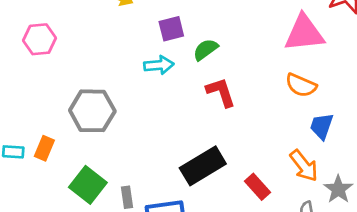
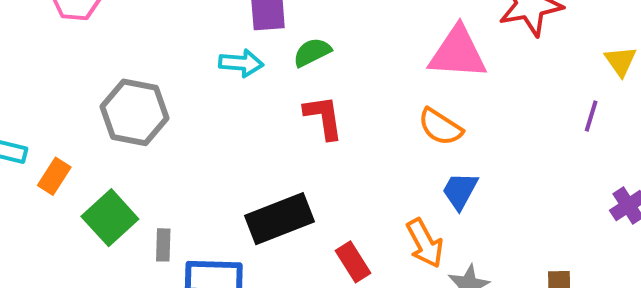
orange rectangle: (44, 148) -> (54, 176), moved

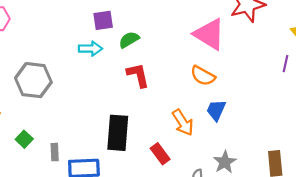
pink triangle: (458, 53) -> (209, 34), turned 32
green square: (110, 218) -> (24, 139), size x0.6
black rectangle: (280, 219) -> (118, 133), turned -60
orange arrow: (425, 243) -> (183, 122), moved

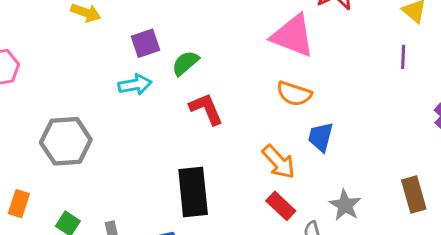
red rectangle: (160, 154) -> (281, 206), moved

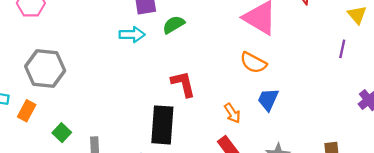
red L-shape: (206, 109) -> (183, 84), moved
gray hexagon: (66, 141) -> (45, 68), moved
orange arrow: (279, 162) -> (232, 113), size x0.7

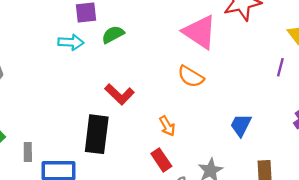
red L-shape: (183, 84) -> (120, 94), turned 144
blue trapezoid: (268, 100) -> (241, 125), moved

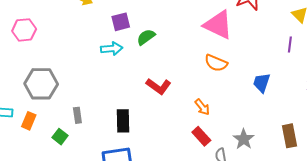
blue trapezoid: (241, 125) -> (262, 83), moved
black rectangle: (97, 134) -> (123, 121), moved, size x0.7
gray rectangle: (28, 152) -> (77, 115), moved

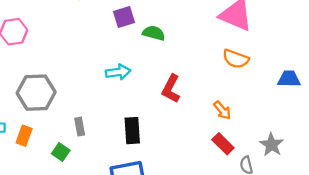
green semicircle: (146, 37) -> (154, 33), turned 54
cyan arrow: (112, 49) -> (118, 72), moved
blue trapezoid: (262, 83) -> (289, 79), turned 75
red L-shape: (159, 86) -> (171, 89), turned 85

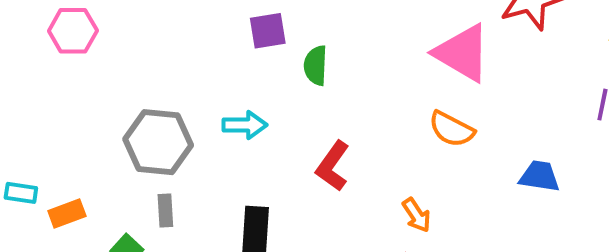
green semicircle: (154, 33) -> (316, 65), turned -110
gray hexagon: (36, 93) -> (158, 142), moved
orange rectangle: (24, 136) -> (67, 213), turned 42

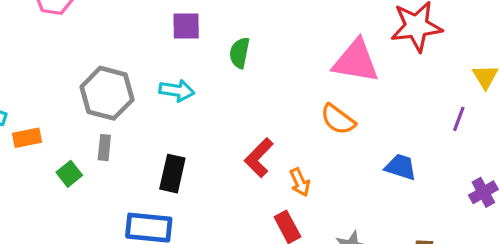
purple square: (268, 31) -> (186, 26), moved
pink triangle: (462, 53) -> (356, 61), turned -30
red L-shape: (333, 166) -> (259, 158), moved

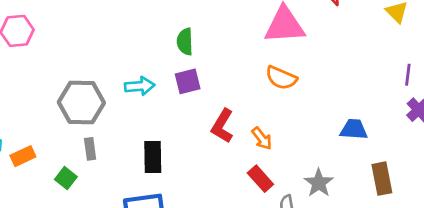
purple square: (186, 26) -> (188, 81), moved
purple line: (459, 119) -> (408, 75), moved
blue trapezoid: (401, 167) -> (354, 129), moved

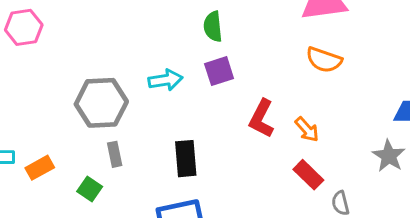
gray star: (319, 183) -> (389, 156), moved

